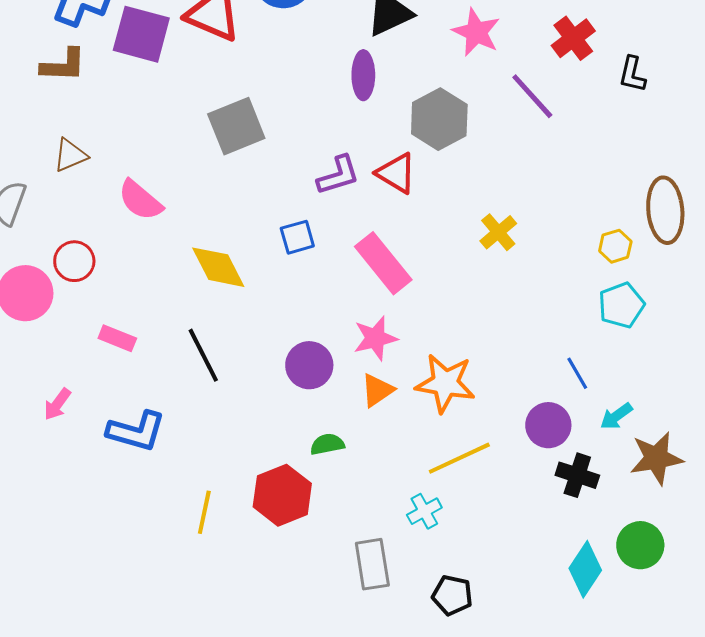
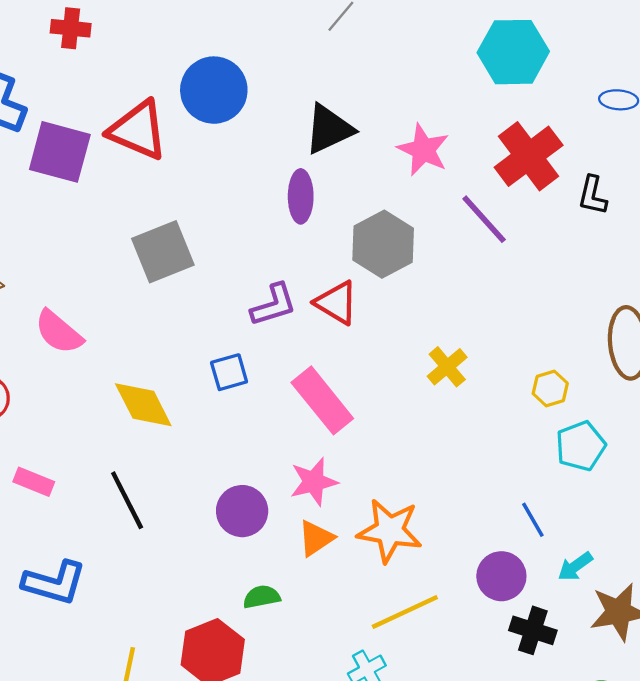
red cross: (573, 38) -> (529, 156), size x1.4
yellow hexagon: (615, 246) -> (550, 388), moved

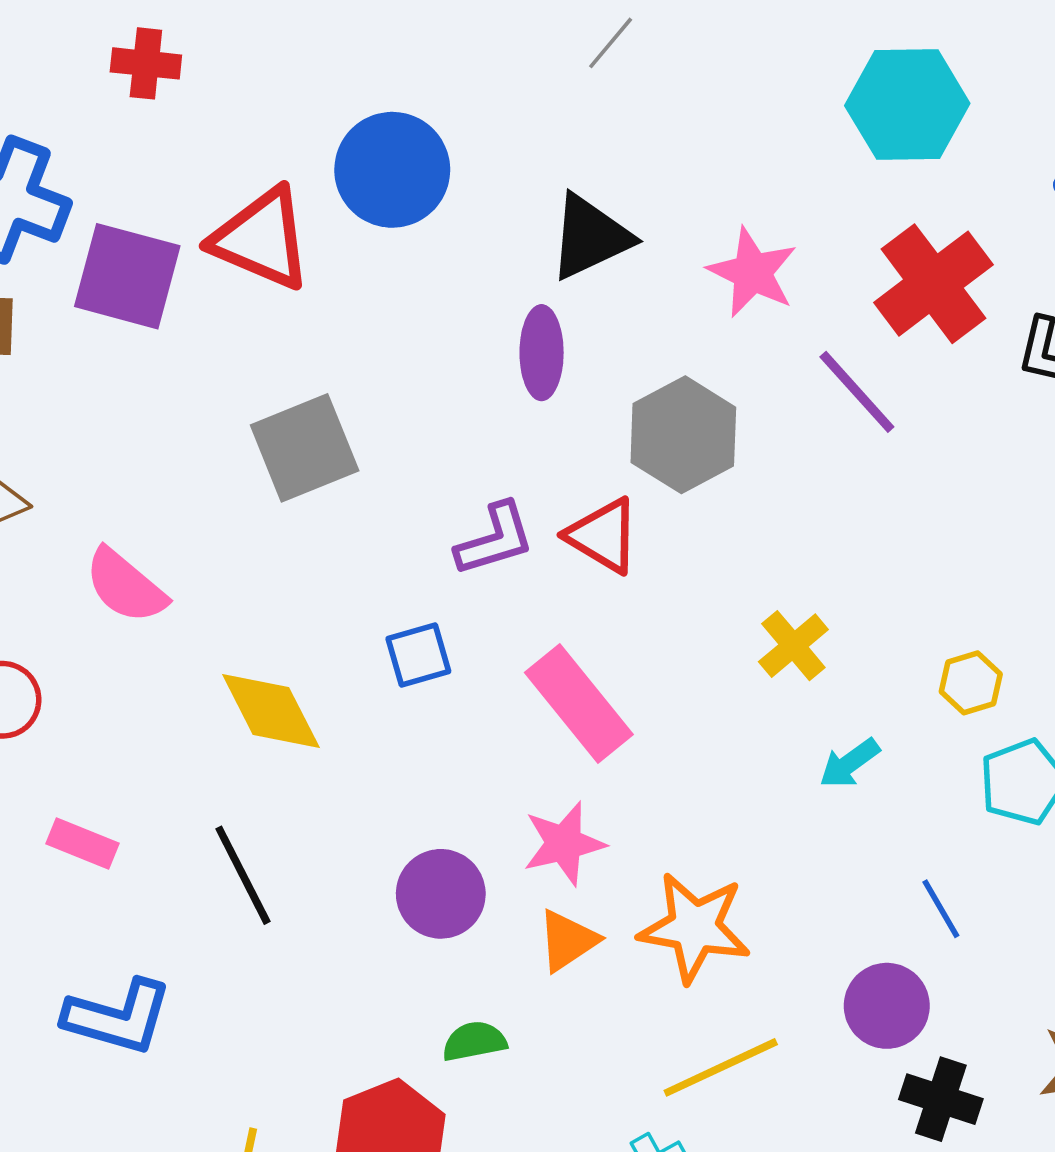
cyan arrow: (575, 566) -> (849, 763), moved

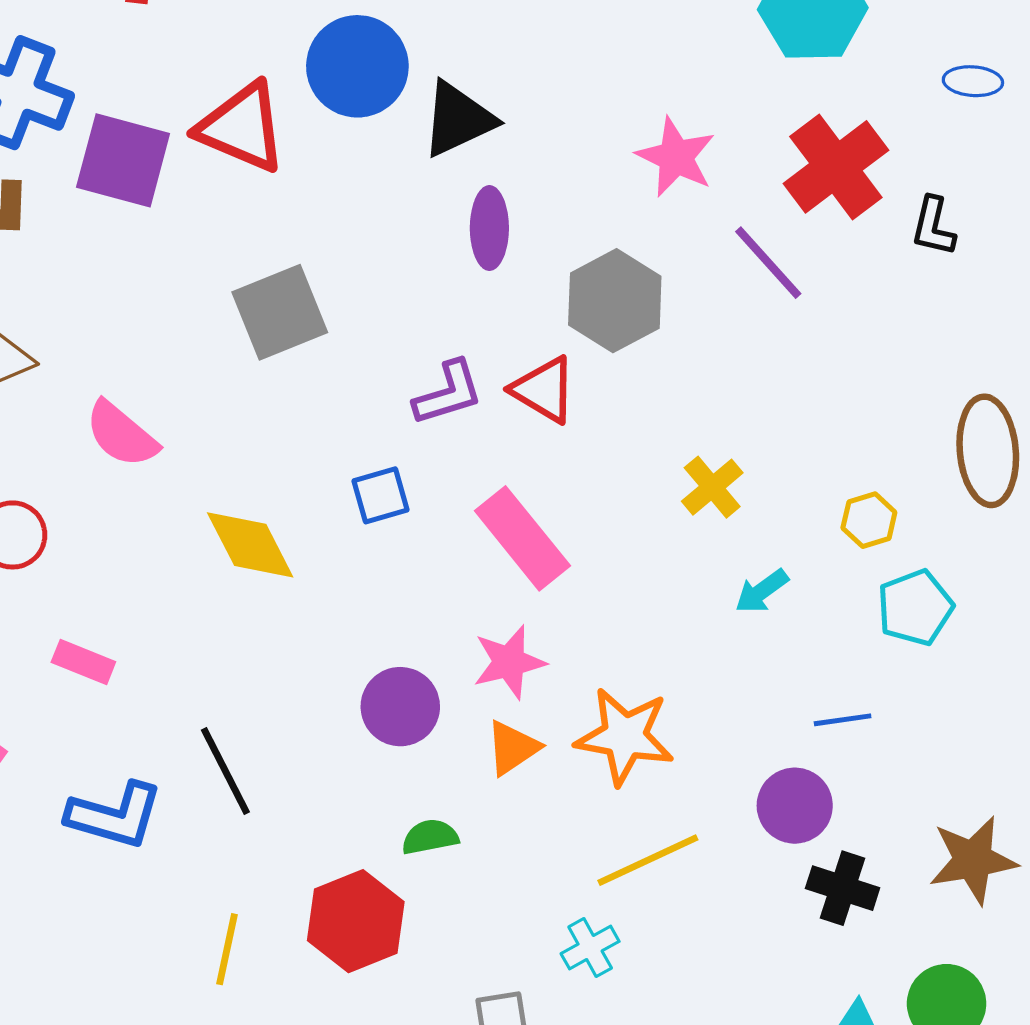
black triangle: (590, 237) -> (458, 119), moved
black line: (243, 875) -> (225, 771), moved
blue line: (941, 909) -> (843, 720), turned -68

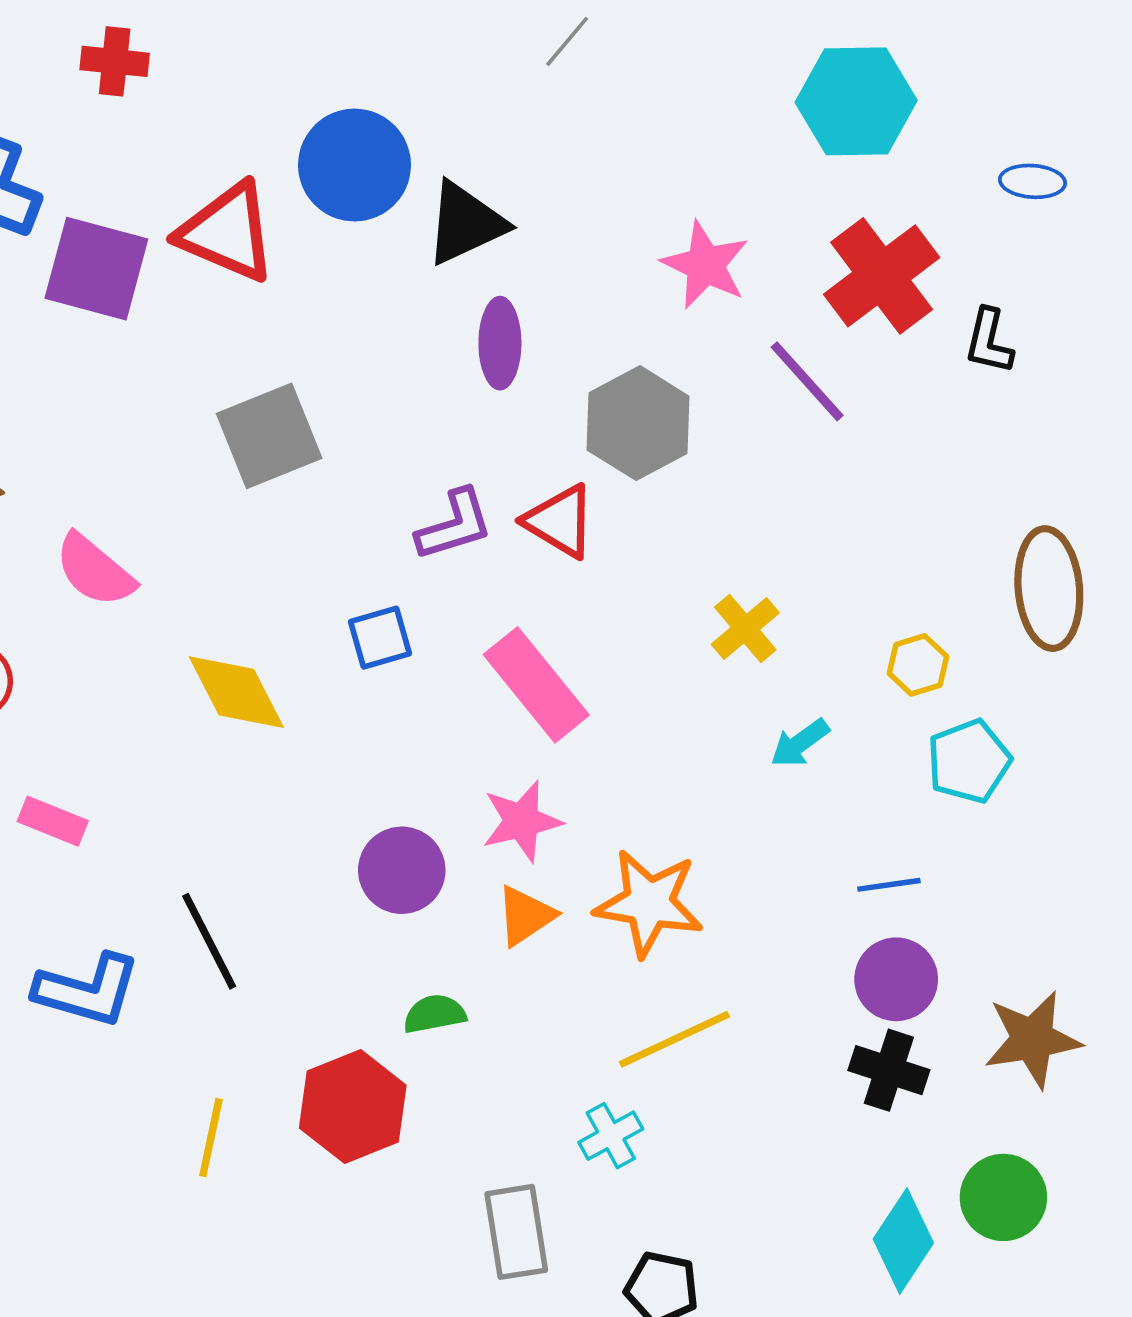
purple circle: (795, 806) -> (896, 979), moved

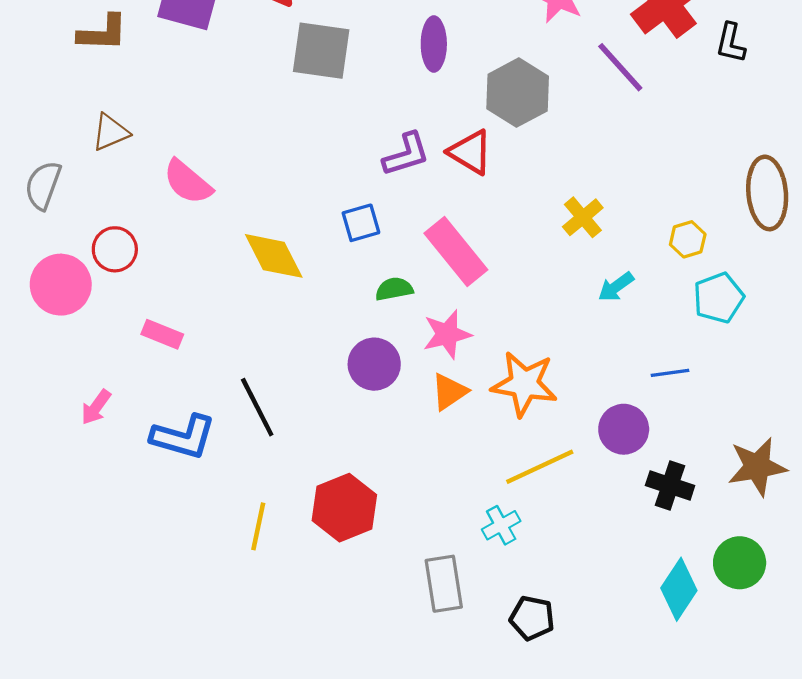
gray square: (269, 436) -> (321, 51), moved, turned 30
purple circle: (896, 979) -> (624, 429), moved
green semicircle: (434, 1014) -> (394, 289), moved

